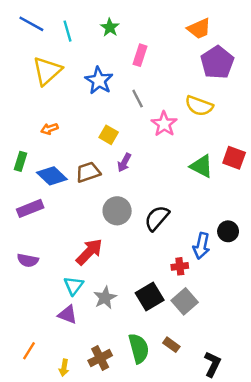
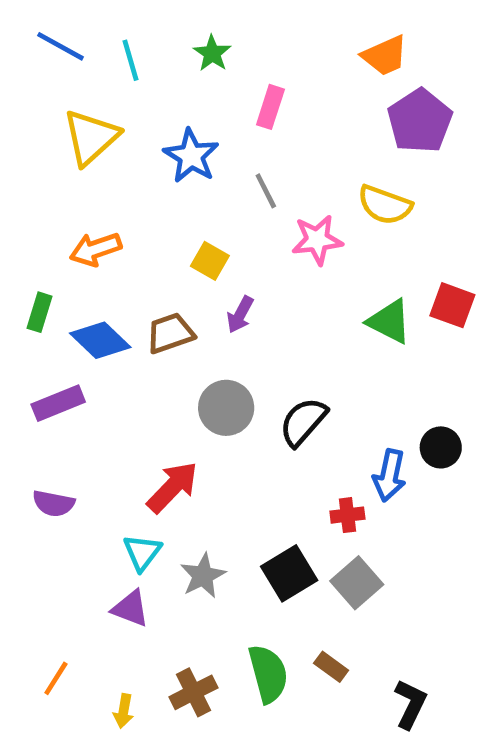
pink star: (164, 124) -> (317, 240), turned 30
orange arrow: (49, 129) -> (96, 249), size x1.5

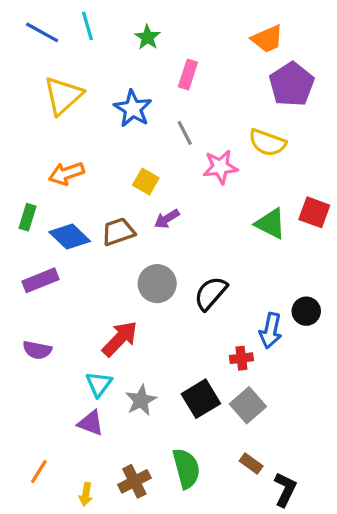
cyan line: (131, 60) -> (87, 26), moved
purple arrow: (240, 315) -> (167, 219), turned 30
brown rectangle: (331, 667) -> (251, 463), moved

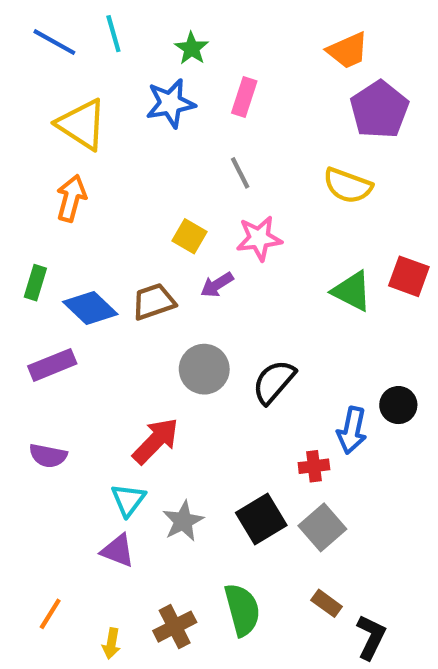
yellow triangle: (63, 96) -> (82, 124), turned -45
blue star: (133, 109) -> (170, 103), moved, turned 30
pink star: (220, 167) -> (259, 238), moved
orange arrow: (66, 173) -> (71, 198), moved, turned 124

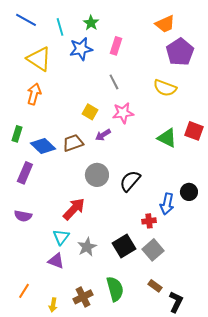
cyan line: (113, 34) -> (60, 27), moved
purple rectangle: (52, 365) -> (25, 173), turned -45

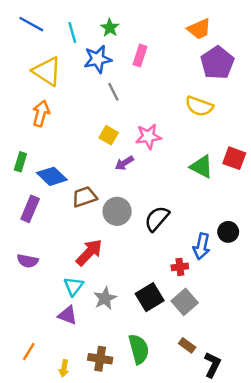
gray line: (114, 82) -> (113, 92), moved
brown trapezoid: (73, 143) -> (84, 197), moved
brown cross: (83, 297) -> (100, 359), turned 36

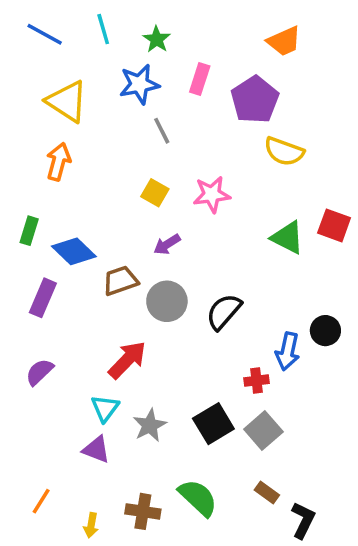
cyan line: (72, 33) -> (103, 29), moved
purple pentagon: (217, 63) -> (255, 100), moved
purple arrow: (124, 163) -> (167, 244), moved
purple semicircle: (28, 261) -> (39, 372), turned 125
green semicircle: (139, 349) -> (198, 498), turned -32

